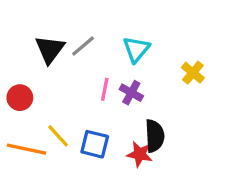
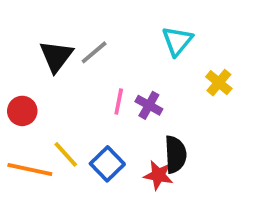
cyan triangle: (136, 49) -> (177, 41), moved
blue square: (95, 144) -> (107, 164), turned 32

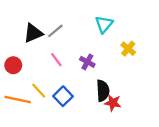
black triangle: (56, 56) -> (33, 33), turned 30
pink line: (119, 101) -> (56, 60), moved, turned -48
red star: (158, 175) -> (113, 103), moved

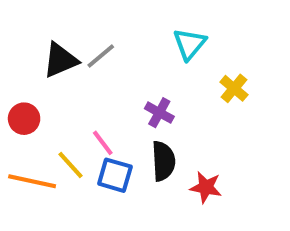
pink line: (56, 60) -> (103, 143), moved
black semicircle: (103, 91) -> (163, 161), moved
blue square: (63, 96) -> (115, 175), turned -30

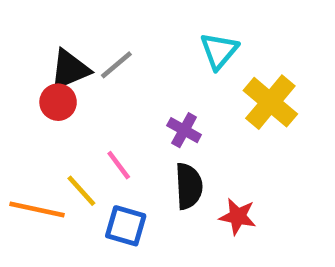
yellow cross: (234, 88) -> (270, 102), size x1.6
red circle: (24, 119) -> (58, 102), moved
blue square: (115, 175) -> (126, 226), moved

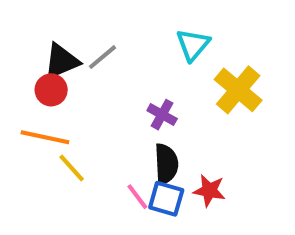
pink line: (119, 165) -> (137, 197), moved
orange line: (37, 209) -> (45, 137), moved
blue square: (126, 226) -> (166, 199), moved

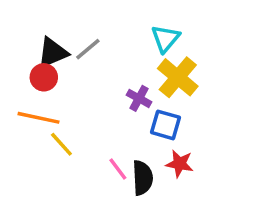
yellow cross: (238, 90) -> (178, 77), moved
black semicircle: (166, 164) -> (143, 178), moved
blue square: (166, 199) -> (165, 125), moved

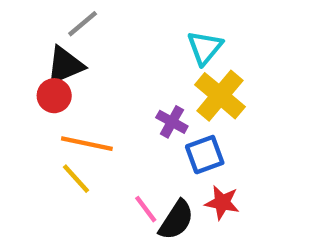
gray line: (88, 49) -> (83, 24), moved
orange line: (39, 118) -> (87, 144), moved
blue square: (165, 125) -> (205, 155), turned -36
black semicircle: (143, 178) -> (176, 220), turned 36

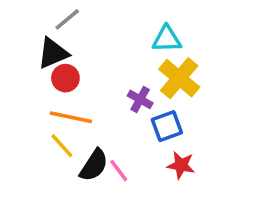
cyan triangle: (205, 48) -> (167, 39), turned 48
red circle: (54, 96) -> (65, 78), moved
black semicircle: (176, 220) -> (94, 165), moved

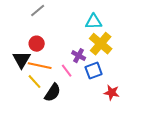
black triangle: (53, 53) -> (22, 60), moved, turned -36
red star: (181, 165) -> (112, 93), moved
pink line: (119, 171) -> (67, 71), moved

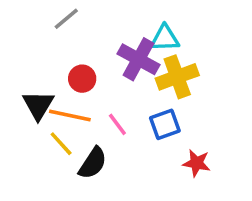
red circle: (37, 44) -> (82, 79), moved
yellow cross: (101, 44) -> (177, 77), turned 30
purple cross: (79, 56) -> (138, 59), moved, size x1.6

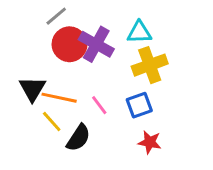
purple cross: (138, 59) -> (96, 44), moved
red circle: (82, 79) -> (70, 44), moved, size x1.5
red star: (197, 163) -> (150, 142), moved

